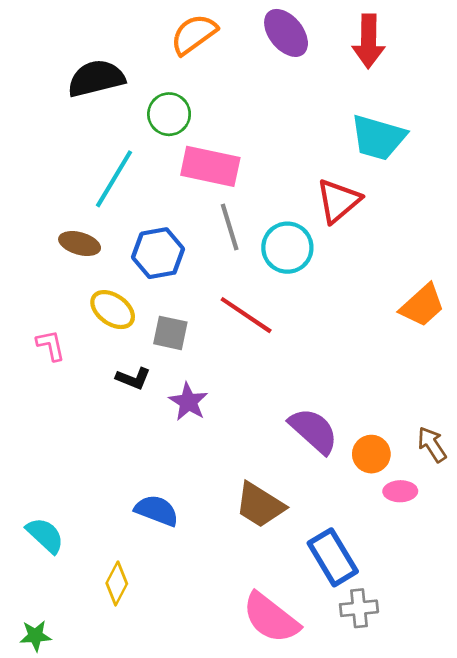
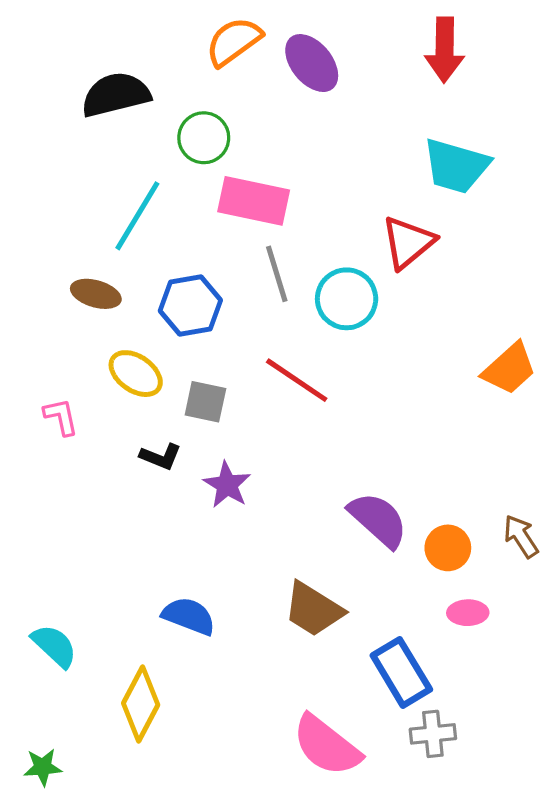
purple ellipse: (286, 33) -> (312, 63), moved
pink ellipse: (400, 491) -> (468, 613), moved
yellow diamond: (117, 583) -> (141, 704), size x1.4

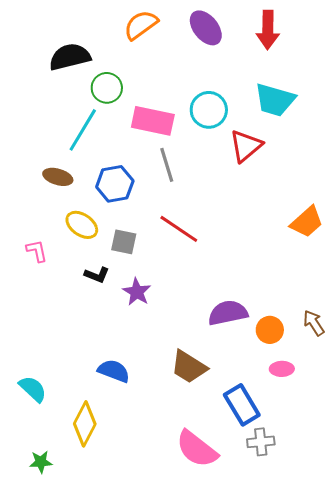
purple ellipse: (312, 63) -> (206, 28), moved
green circle: (204, 138) -> (107, 88), moved
cyan circle: (347, 299) -> (209, 110), moved
purple semicircle: (378, 520) -> (228, 313), turned -54
green star: (43, 767) -> (41, 462), moved

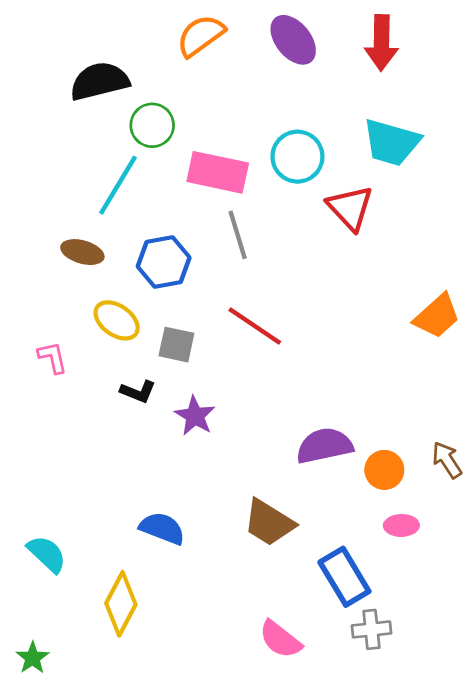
red triangle: (246, 146) -> (350, 208), turned -33
pink semicircle: (197, 449) -> (280, 639), size x0.7
green star: (41, 462) -> (33, 658), moved, turned -30

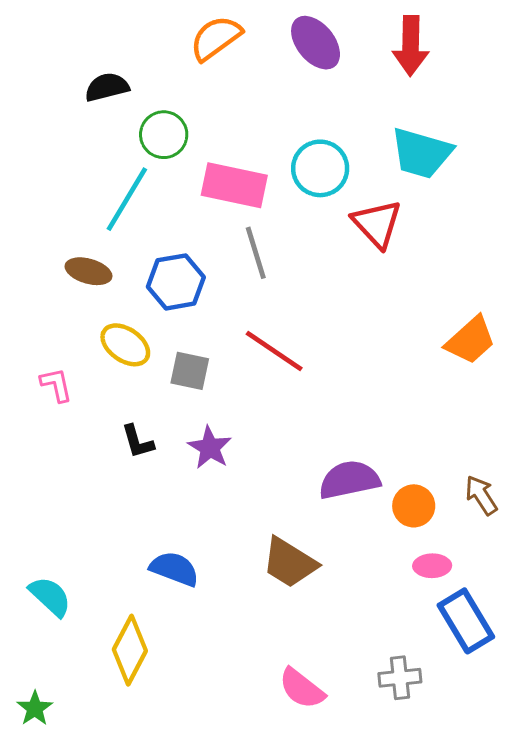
black semicircle: (99, 81) -> (107, 87), size x0.7
black L-shape: (138, 392) -> (138, 441), moved, turned 52
blue rectangle: (344, 577) -> (466, 621), moved

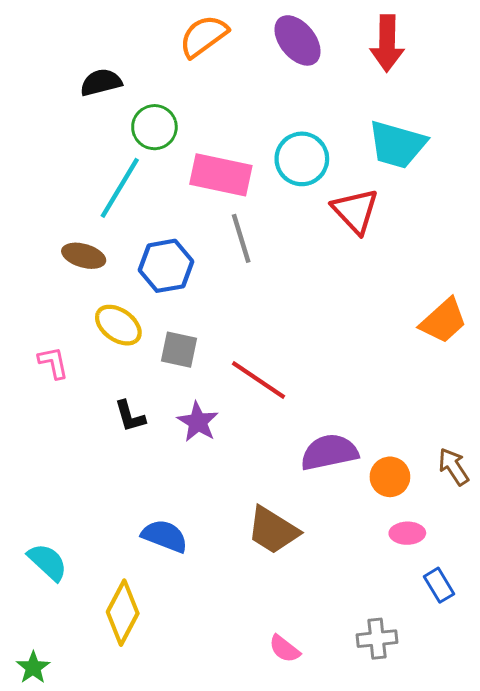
red line: (274, 351) -> (258, 380), moved
blue rectangle: (466, 621) -> (439, 585), size x0.6
pink semicircle: (302, 688) -> (284, 649), size x0.7

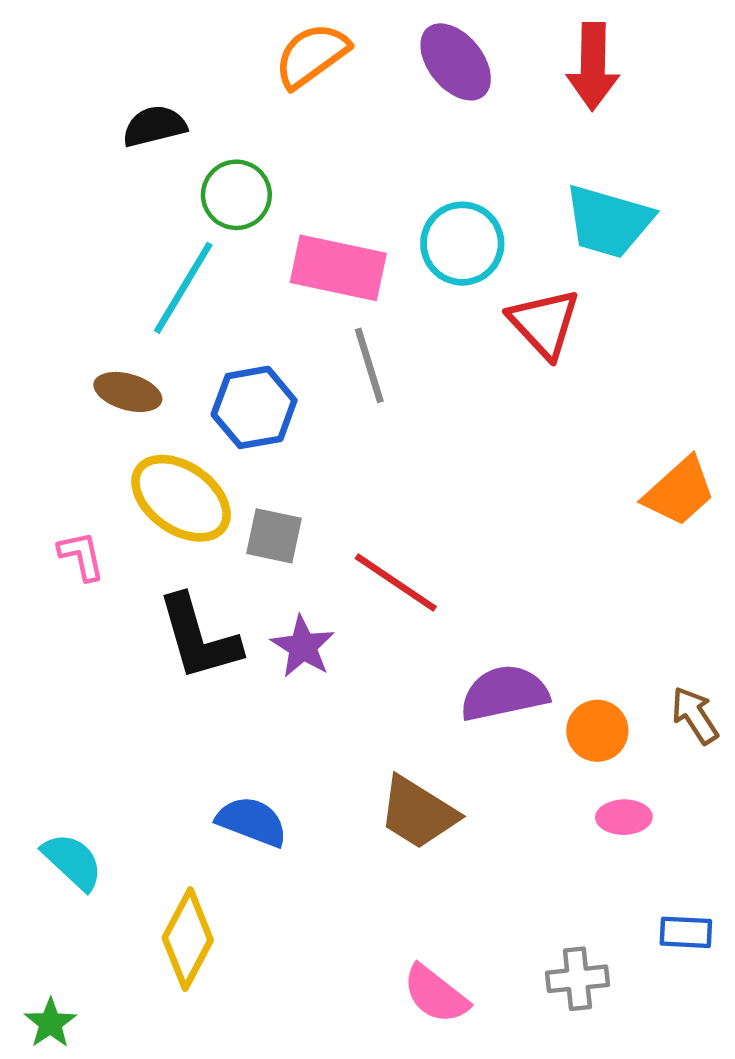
yellow ellipse: (118, 325) -> (181, 498), size x1.4
black L-shape: (130, 416) -> (199, 638), size x1.8
blue rectangle: (439, 585) -> (686, 932), moved, turned -56
pink semicircle: (284, 649) -> (436, 994), size x1.4

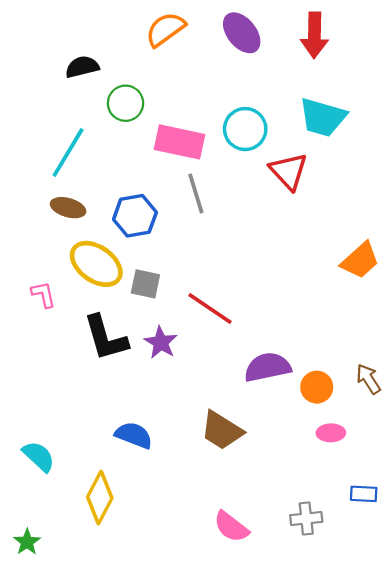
cyan line: (183, 288) -> (68, 152), moved

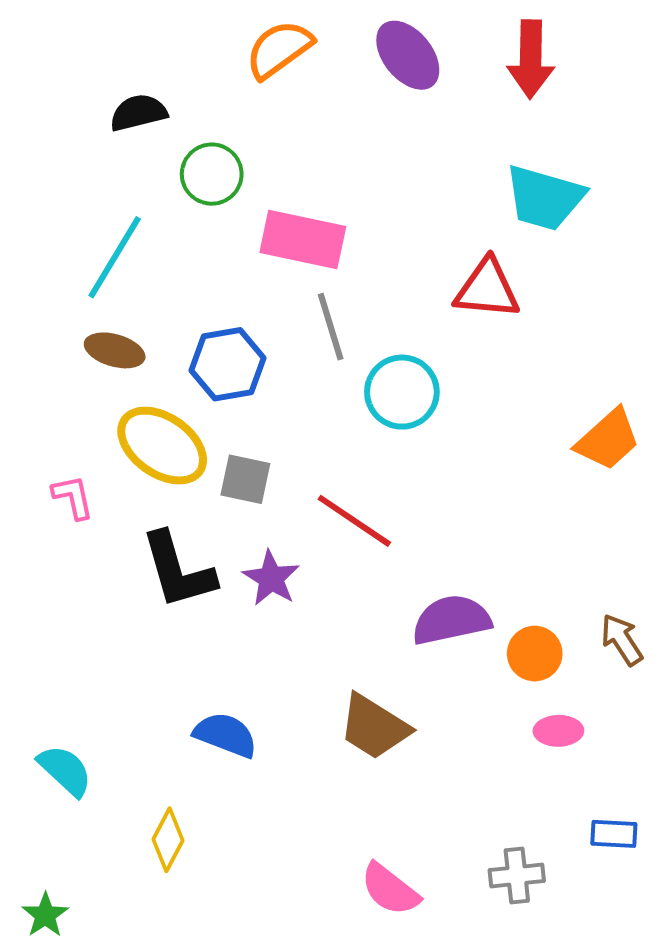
cyan circle: (245, 129) -> (402, 392), moved
red triangle: (289, 171) -> (487, 289), turned -42
yellow diamond: (100, 497) -> (168, 840), size x0.7

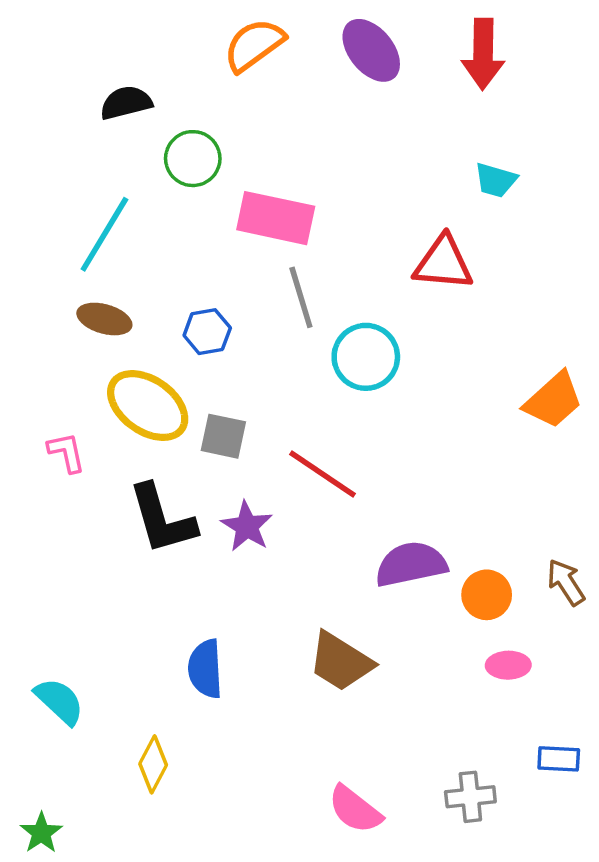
cyan trapezoid: (545, 198) -> (496, 180), size x0.6
blue hexagon: (228, 364) -> (207, 332), size x0.7
blue semicircle: (226, 735) -> (205, 669), turned -114

